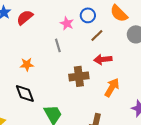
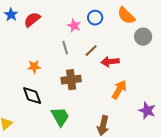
brown line: (97, 35) -> (91, 51), moved
brown cross: (79, 76) -> (71, 80), moved

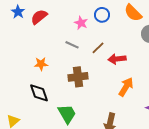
gray line: (65, 48) -> (72, 45), turned -48

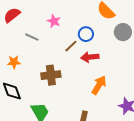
blue circle: (102, 15) -> (86, 34), moved
gray line: (72, 45) -> (32, 37), moved

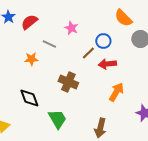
orange star: (14, 62) -> (31, 59), moved
brown cross: (51, 75) -> (68, 82), turned 30

